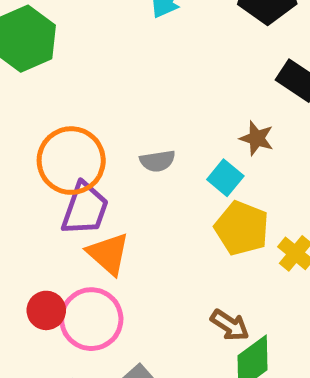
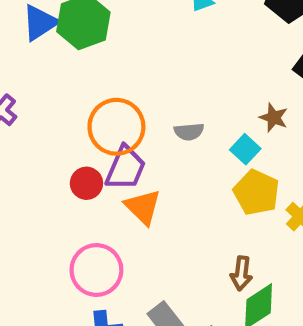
red circle: (46, 310) -> (86, 183), moved
pink circle: (91, 319) -> (96, 270), moved
brown arrow: (230, 325) -> (241, 273), turned 60

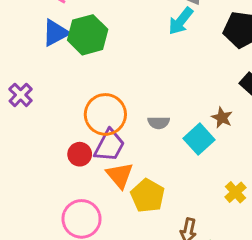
cyan square: (245, 149) -> (199, 139), size x1.4
yellow pentagon: (256, 192) -> (148, 196), moved

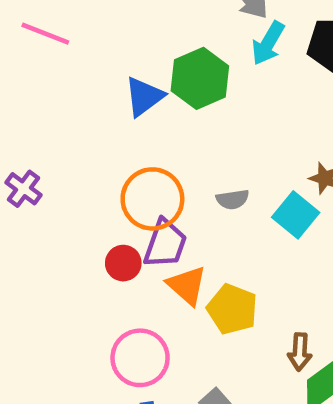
cyan arrow: (181, 21) -> (268, 43), moved
blue triangle: (55, 33) -> (144, 97), moved
green hexagon: (88, 35) -> (200, 78), moved

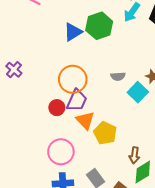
gray semicircle: (233, 199) -> (118, 76), moved

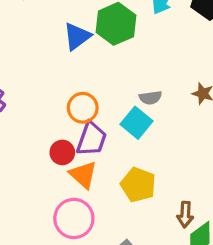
orange circle: (73, 79) -> (83, 108), size x0.7
cyan square: (138, 92) -> (137, 123), moved
orange triangle: (85, 120) -> (83, 175), moved

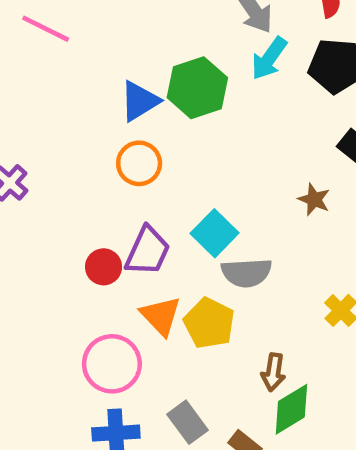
gray semicircle: (150, 98) -> (247, 273), moved, size x1.5
orange circle: (83, 108) -> (139, 163), moved
orange triangle: (83, 175) -> (161, 316), moved

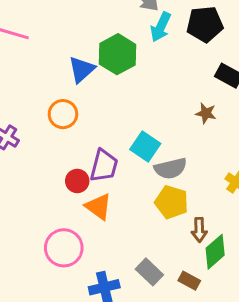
orange circle: (139, 163) -> (63, 114), moved
orange triangle: (161, 316) -> (98, 207), moved
yellow pentagon: (209, 323) -> (172, 202), moved
pink circle: (112, 364) -> (64, 248), moved

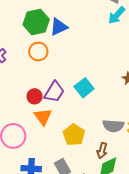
green hexagon: (118, 54) -> (36, 22), moved
gray semicircle: (171, 168) -> (113, 126), moved
yellow pentagon: (172, 202) -> (74, 135), moved

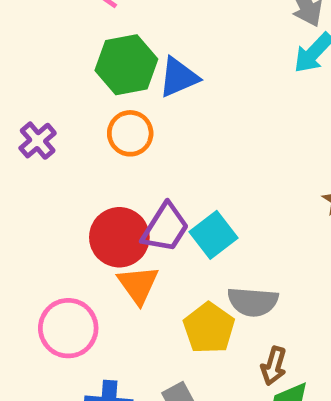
cyan square: (84, 88) -> (214, 235), moved
red circle: (35, 96) -> (119, 237), size x1.6
gray semicircle: (113, 126) -> (253, 302), moved

